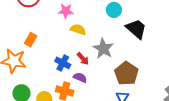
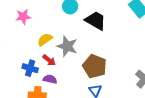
yellow semicircle: (78, 29) -> (45, 40), moved, turned -42

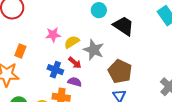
pink star: (23, 17) -> (53, 35), moved

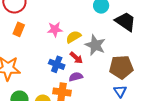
orange rectangle: (20, 51) -> (19, 29), moved
brown pentagon: (120, 71) -> (121, 67), turned -30
purple semicircle: (75, 82) -> (76, 77), turned -32

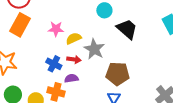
orange rectangle: (19, 29) -> (20, 25), size x1.6
red arrow: (76, 58) -> (74, 59), turned -40

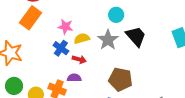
gray star: (94, 49) -> (108, 40), moved
blue cross: (54, 64) -> (61, 48), moved

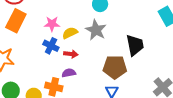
black trapezoid: (136, 36) -> (135, 45), moved, turned 40

